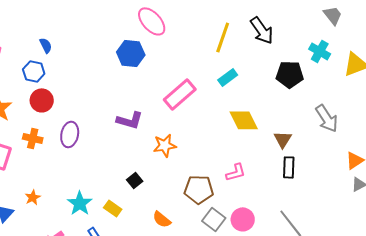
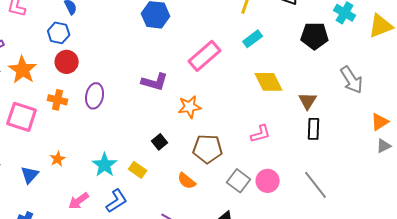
brown pentagon: (199, 189) -> (208, 149), moved

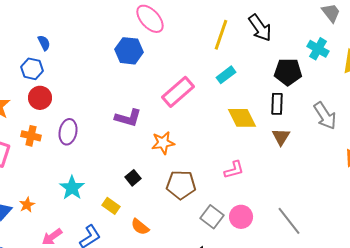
black rectangle: (314, 129) -> (277, 104), moved
orange star: (58, 159) -> (27, 205), moved
cyan star: (105, 165) -> (72, 188), moved
orange semicircle: (187, 181) -> (140, 227), moved

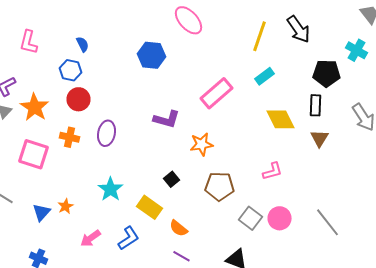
blue hexagon: (129, 51) -> (152, 55), moved
yellow rectangle: (111, 206) -> (150, 207), size x1.4

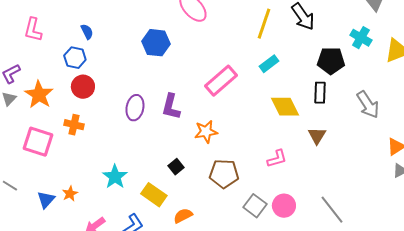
purple L-shape: (166, 119) -> (171, 107), turned 88
purple ellipse: (106, 133) -> (135, 108), moved
brown triangle: (320, 138) -> (317, 136), moved
orange semicircle: (178, 228) -> (183, 216), turned 114

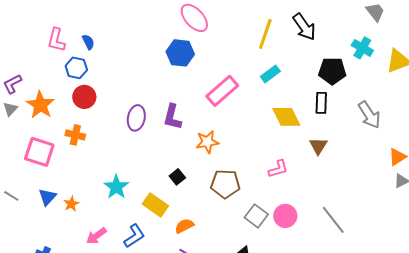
pink L-shape: (33, 30) -> (56, 40), moved
blue hexagon: (156, 43) -> (180, 53), moved
blue triangle: (46, 200) -> (47, 197), moved

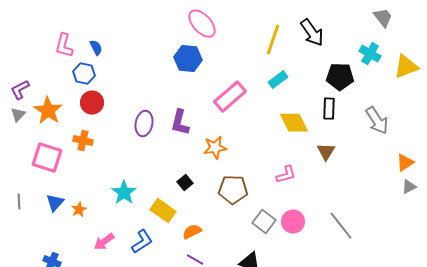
gray line: (11, 196) -> (19, 202), turned 56

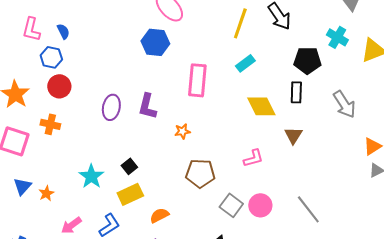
pink rectangle: (230, 97) -> (197, 80), turned -44
orange star: (215, 148) -> (182, 131), size x0.7
black square: (185, 183) -> (129, 166), moved
yellow rectangle: (163, 211) -> (130, 194), turned -60

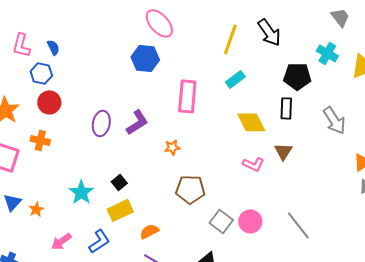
purple L-shape: (147, 106) -> (137, 122), turned -136
pink L-shape: (253, 158) -> (253, 164), moved, turned 40

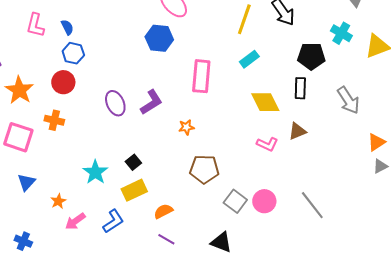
blue hexagon: (41, 73) -> (73, 53), moved
purple ellipse: (101, 123) -> (115, 103), turned -35
brown triangle: (283, 151) -> (297, 131), turned 36
orange star: (36, 209) -> (58, 201), moved

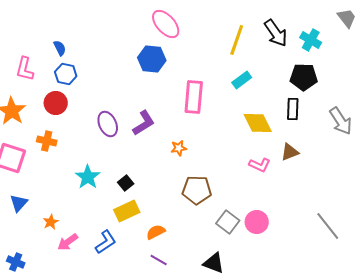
pink L-shape: (35, 25) -> (25, 69), moved
cyan cross: (341, 33) -> (311, 40), moved
cyan star: (95, 172) -> (88, 177), moved
gray line: (312, 205) -> (328, 226), moved

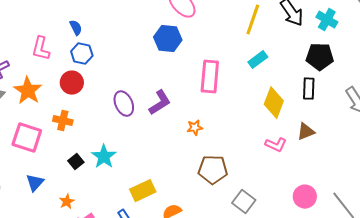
yellow diamond: (258, 123) -> (274, 103), turned 48
black square: (126, 183) -> (76, 162), moved
pink circle: (257, 222) -> (305, 197), moved

